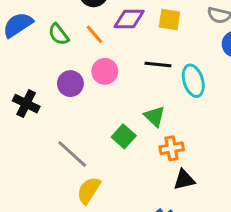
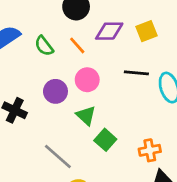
yellow square: (169, 20) -> (147, 31), turned -30
green triangle: (155, 116) -> (86, 116), moved

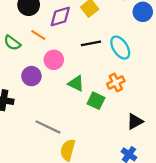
green triangle: (86, 116) -> (76, 83), moved
green square: (105, 140) -> (96, 101), moved
orange cross: (150, 150) -> (116, 83), moved

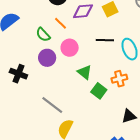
green semicircle: (12, 43) -> (43, 35), moved

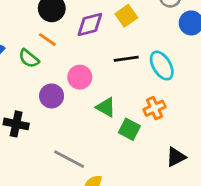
orange line: (60, 23) -> (47, 39), moved
green semicircle: (43, 35) -> (29, 58), moved

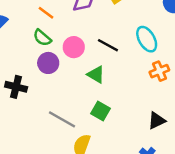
green semicircle: (29, 58) -> (42, 38), moved
black line: (126, 59) -> (108, 45), moved, turned 35
orange cross: (155, 108) -> (159, 71), moved
green square: (129, 129) -> (101, 111), moved

